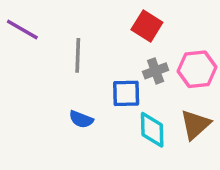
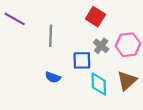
gray cross: (156, 71) -> (101, 46), turned -32

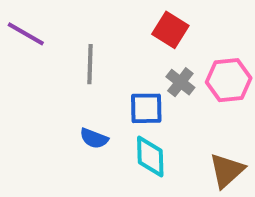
brown triangle: (127, 81) -> (227, 171), moved
cyan diamond: (99, 84) -> (150, 157), moved

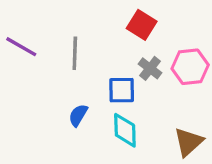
purple line: (26, 34) -> (21, 47), moved
blue semicircle: (94, 138) -> (78, 115), turned 100

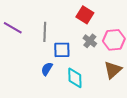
blue square: (122, 90) -> (62, 50), moved
brown triangle: (188, 142) -> (113, 70), moved

